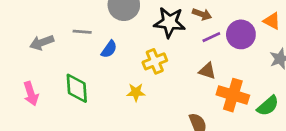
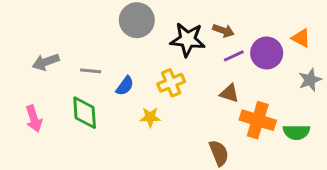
gray line: (82, 32) -> (91, 71), moved
blue semicircle: (109, 49) -> (125, 86), moved
green semicircle: (268, 106) -> (297, 132), turned 40

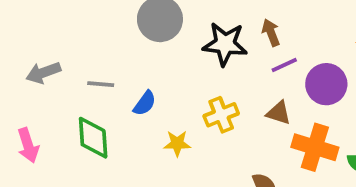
brown arrow: (223, 31) -> (271, 33), turned -132
purple circle: (267, 53) -> (326, 84), moved
yellow cross: (171, 83) -> (221, 115), moved

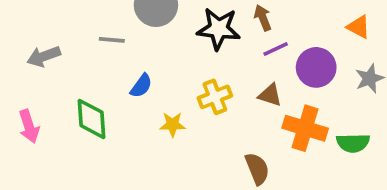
gray line: (101, 84) -> (112, 40), moved

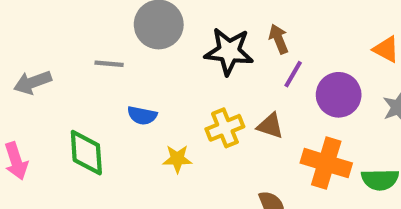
purple line: (276, 49) -> (293, 74), turned -35
blue semicircle: (141, 86) -> (142, 115), turned 65
brown triangle: (270, 95) -> (270, 126), moved

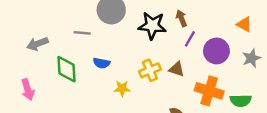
green diamond: (86, 153) -> (66, 69), moved

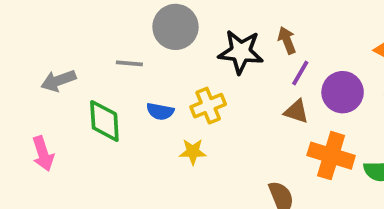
brown triangle: (177, 69) -> (296, 111), moved
yellow cross: (150, 70) -> (208, 106), moved

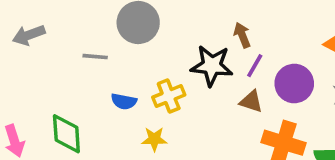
black star: (241, 52) -> (212, 66), moved
gray arrow: (58, 81) -> (29, 35), moved
green diamond: (104, 121) -> (66, 134), moved

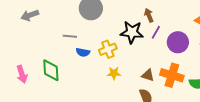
gray line: (95, 57) -> (70, 36), moved
brown triangle: (251, 101) -> (148, 75), moved
yellow star: (154, 139) -> (114, 73), moved

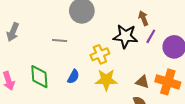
gray arrow: (30, 15) -> (13, 32), moved, turned -48
blue semicircle: (83, 52) -> (73, 77), moved, turned -72
yellow star: (114, 73) -> (106, 80), size x1.5

